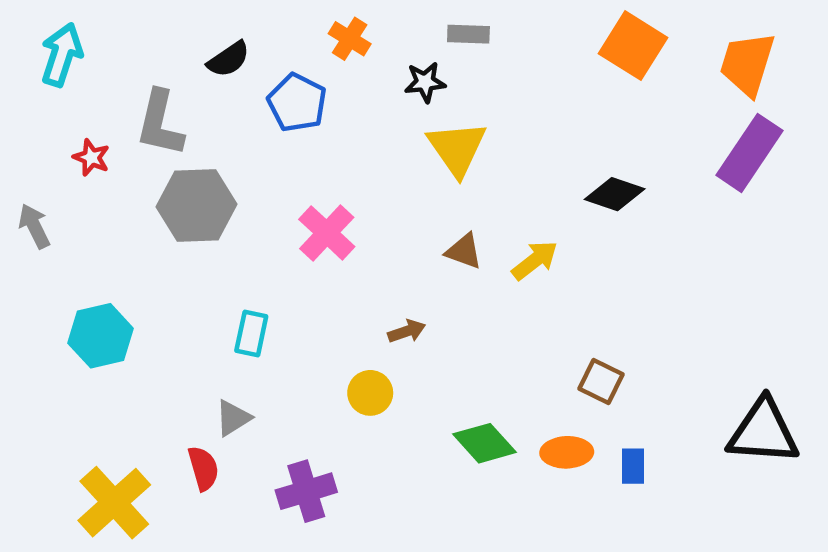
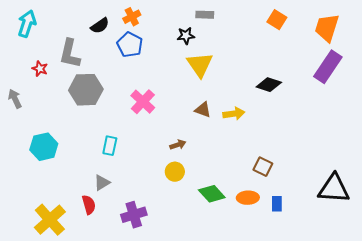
orange cross: (350, 39) -> (132, 17), moved, turned 30
orange square: (633, 46) -> (277, 20), size x0.7
yellow arrow: (535, 260) -> (234, 114), turned 30
yellow circle: (370, 393) -> (175, 172), moved

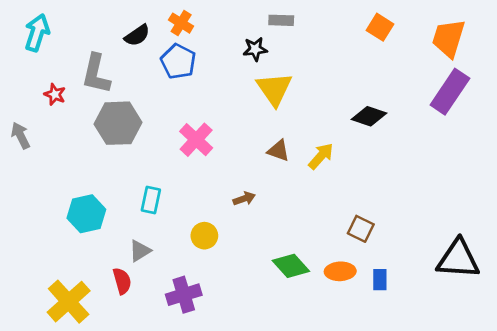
orange cross: (132, 17) -> (181, 23), turned -30
yellow arrow: (234, 114) -> (321, 156), turned -40
cyan hexagon: (44, 147) -> (86, 214), moved
yellow circle: (175, 172) -> (204, 236), moved

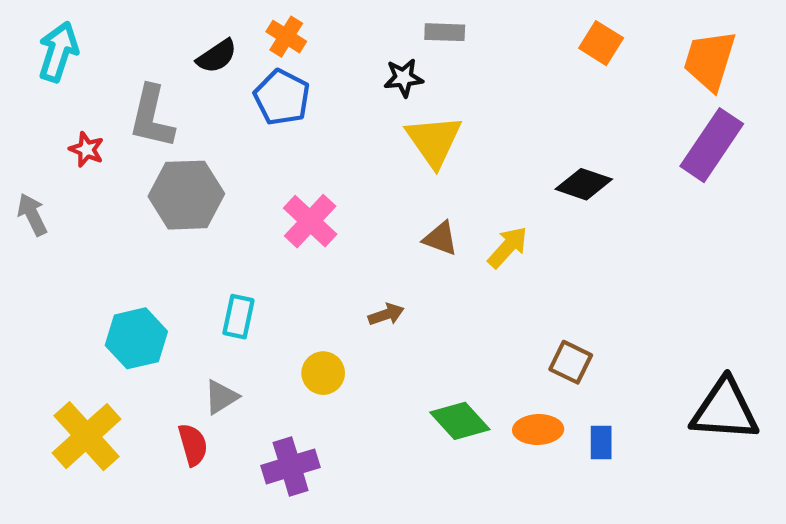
yellow cross: (69, 302) -> (87, 436), moved

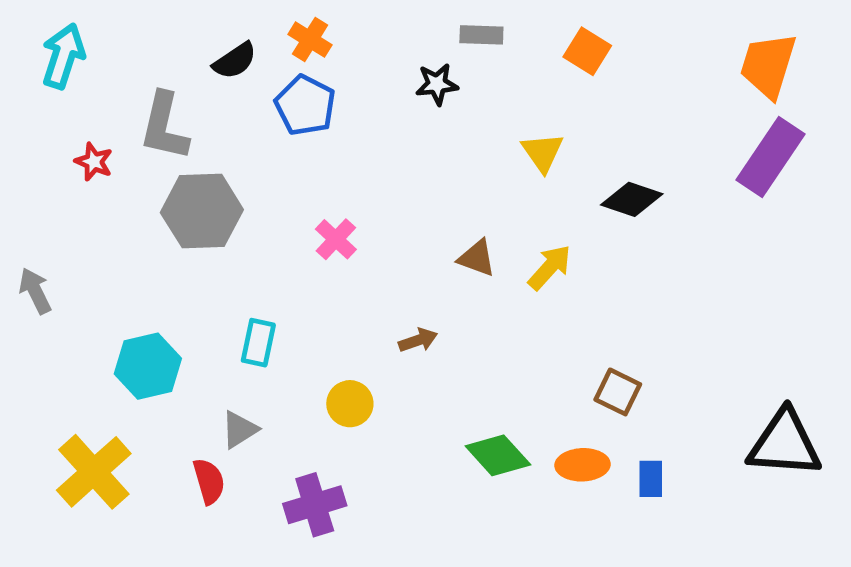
orange square: (601, 43) -> (587, 51), moved
yellow triangle: (434, 141) -> (543, 152), moved, size x0.7
gray arrow: (32, 215) -> (35, 291), moved
pink cross: (310, 221) -> (336, 239), size x0.7

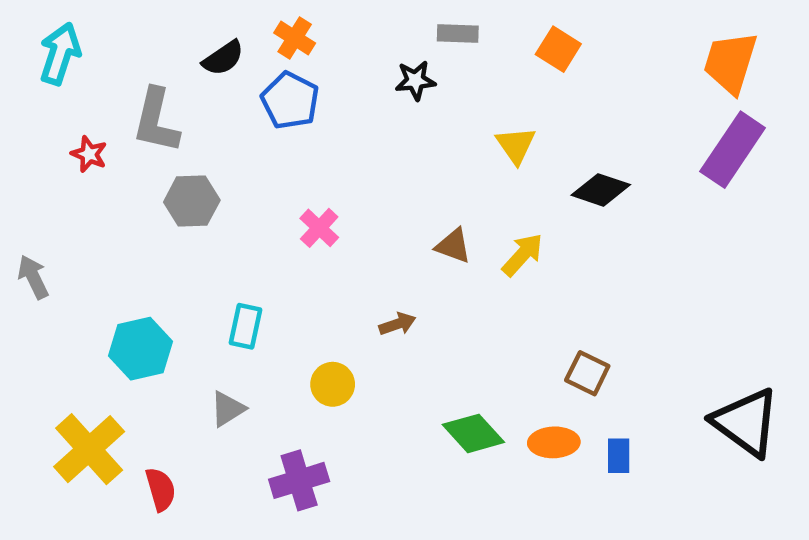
gray hexagon: (202, 211) -> (192, 201), size x0.7
black triangle: (785, 444) -> (746, 422), turned 32
red semicircle: (209, 481) -> (161, 489), moved

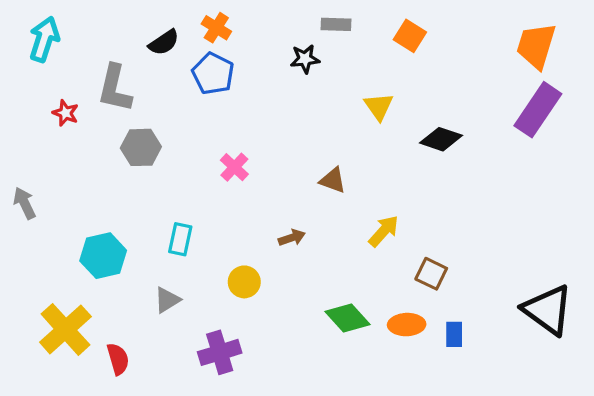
yellow arrow: (523, 255) -> (384, 231), moved

